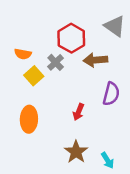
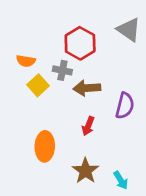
brown arrow: (95, 60) -> (87, 88), moved
gray cross: (56, 62) -> (62, 70), turned -35
orange ellipse: (29, 119) -> (45, 146), moved

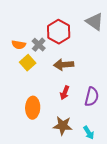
gray cross: (62, 70) -> (39, 45), moved, turned 32
purple semicircle: (125, 106) -> (92, 97), moved
brown star: (85, 171) -> (63, 126), turned -30

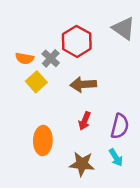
cyan arrow: (89, 133) -> (116, 157), moved

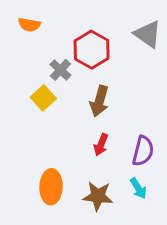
orange semicircle: (25, 58) -> (29, 25), moved
brown arrow: (83, 84) -> (99, 101), turned -70
orange ellipse: (43, 140) -> (51, 187), moved

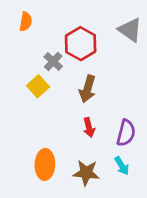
orange semicircle: (29, 25) -> (26, 22), turned -90
red arrow: (101, 145) -> (89, 127), turned -36

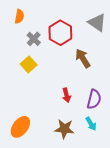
gray cross: (53, 61) -> (34, 39), moved
brown arrow: (87, 89) -> (83, 58), moved, turned 132
orange ellipse: (45, 164) -> (20, 127), moved, turned 35

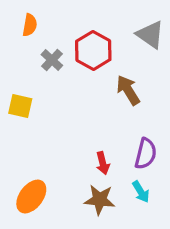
yellow square: (29, 64) -> (20, 106), moved, turned -35
red arrow: (66, 95) -> (103, 163), moved

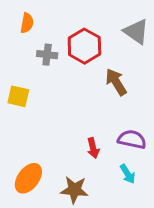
gray cross: (52, 60) -> (47, 55), turned -36
purple semicircle: (146, 154) -> (132, 139), turned -92
brown star: (100, 200) -> (74, 190), moved

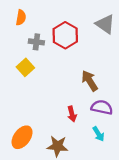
brown arrow: (116, 82) -> (90, 81), moved
yellow square: (18, 96) -> (25, 67), moved, turned 35

